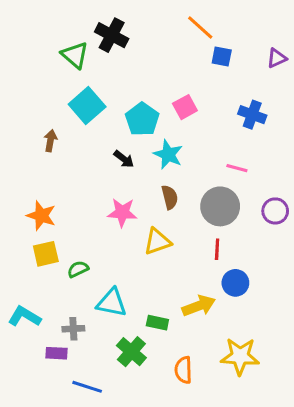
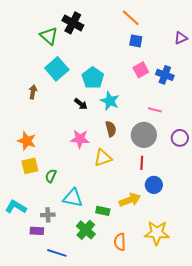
blue square: (222, 57) -> (136, 41), moved
pink square: (185, 107) -> (141, 70), moved
green semicircle: (78, 269) -> (51, 176), turned -40

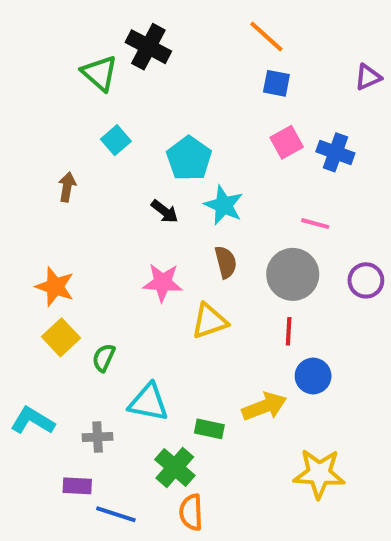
cyan square: (57, 69) -> (116, 140), size x0.6
yellow square: (30, 166) -> (61, 337), turned -30
purple rectangle: (37, 231) -> (77, 486), moved
orange semicircle: (120, 242) -> (191, 512), moved

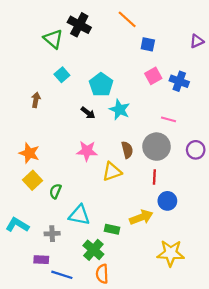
orange line: (266, 37) -> (127, 19), moved
brown semicircle: (226, 262) -> (127, 150), moved

